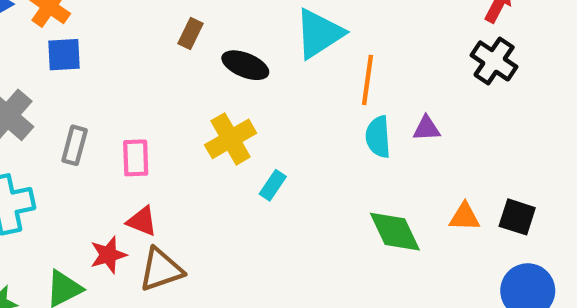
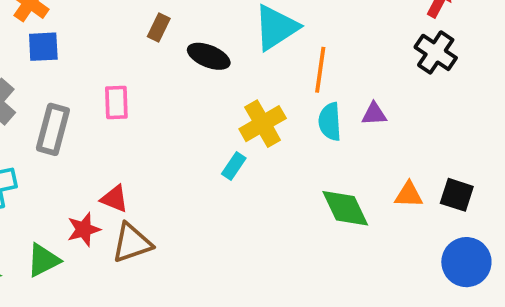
yellow cross: (231, 139) -> (263, 124), moved
gray rectangle: (75, 145) -> (53, 129), size x1.4
pink rectangle: (136, 158) -> (116, 102), moved

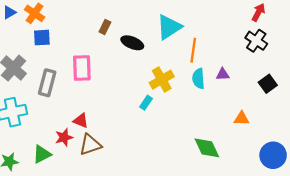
pink rectangle: (116, 102) -> (82, 68), size x1.4
black square: (457, 195) -> (268, 84), moved, turned 36
green diamond: (345, 208) -> (207, 148), moved

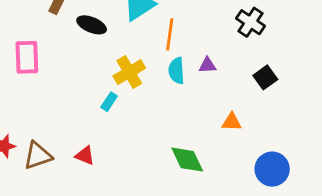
red triangle: (81, 121) -> (85, 156), moved

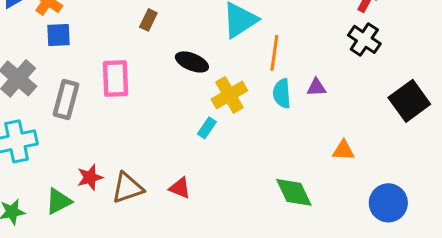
black ellipse: (92, 25) -> (192, 62), moved
black square: (265, 77) -> (409, 101), moved, size x1.5

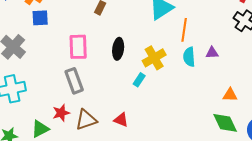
black ellipse: (192, 62) -> (118, 49), moved, turned 75
gray rectangle: (66, 99) -> (74, 81), moved, turned -35
green diamond: (294, 192) -> (225, 123), moved

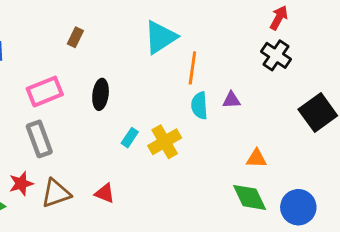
pink rectangle: (78, 47) -> (45, 92), turned 70
yellow cross: (154, 58) -> (165, 142), moved

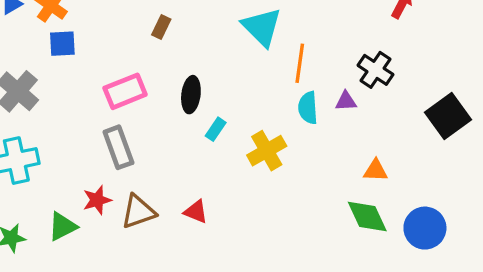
cyan triangle: (160, 37) -> (262, 27), turned -42
black cross: (276, 55) -> (375, 70), moved
cyan rectangle: (130, 138) -> (216, 129), moved

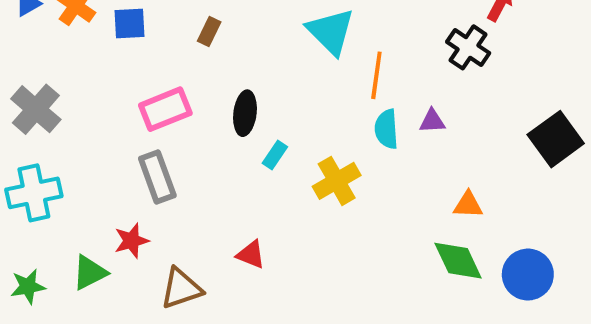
blue square: (62, 44) -> (129, 24), moved
black cross: (375, 70) -> (468, 47), moved
brown triangle: (138, 212) -> (181, 288), moved

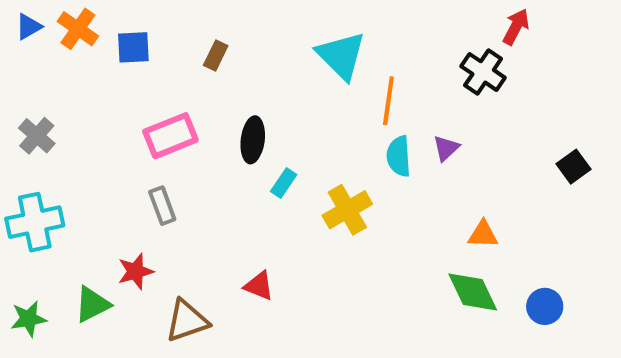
gray cross: (36, 109) -> (37, 136), size x0.7
purple triangle: (432, 121) -> (446, 148), turned -40
black square: (556, 139) -> (574, 167), size x0.6
gray rectangle: (157, 177) -> (162, 206), size x0.7
blue circle: (528, 275) -> (545, 306), size x0.7

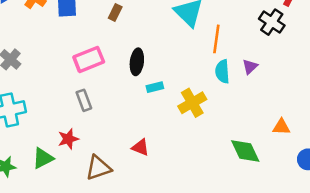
cyan rectangle: (284, 183) -> (155, 87), turned 42
orange triangle: (483, 234) -> (281, 127), moved
green diamond: (473, 292) -> (245, 151), moved

